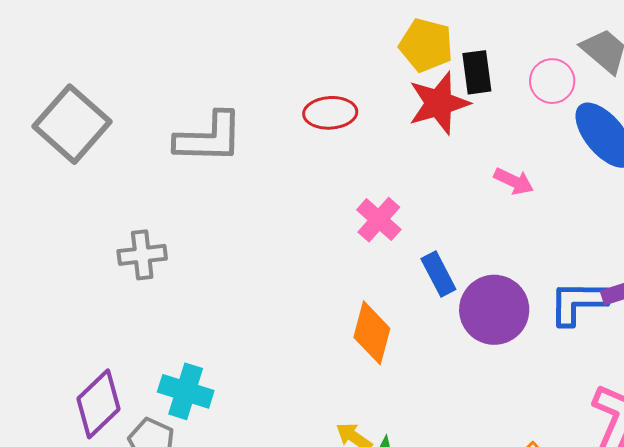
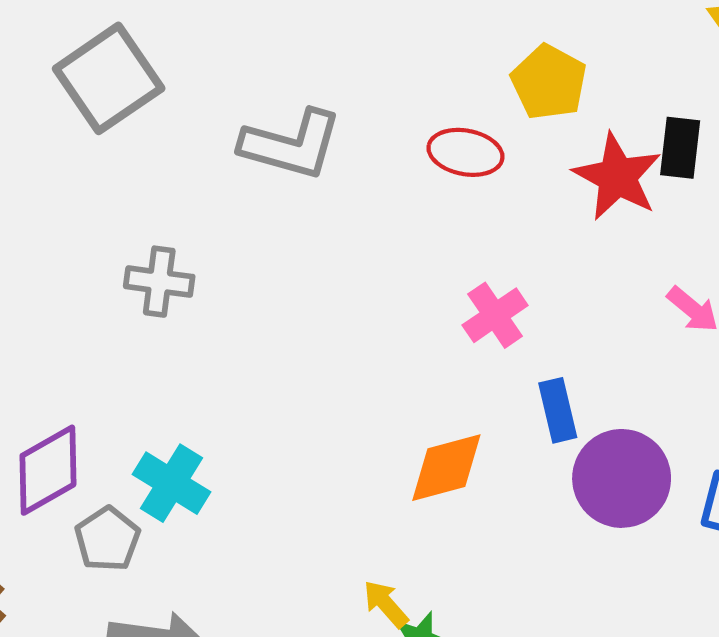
yellow pentagon: (426, 45) -> (549, 82), moved
red star: (439, 103) -> (617, 177), turned 30
orange diamond: (372, 333) -> (446, 468), turned 46

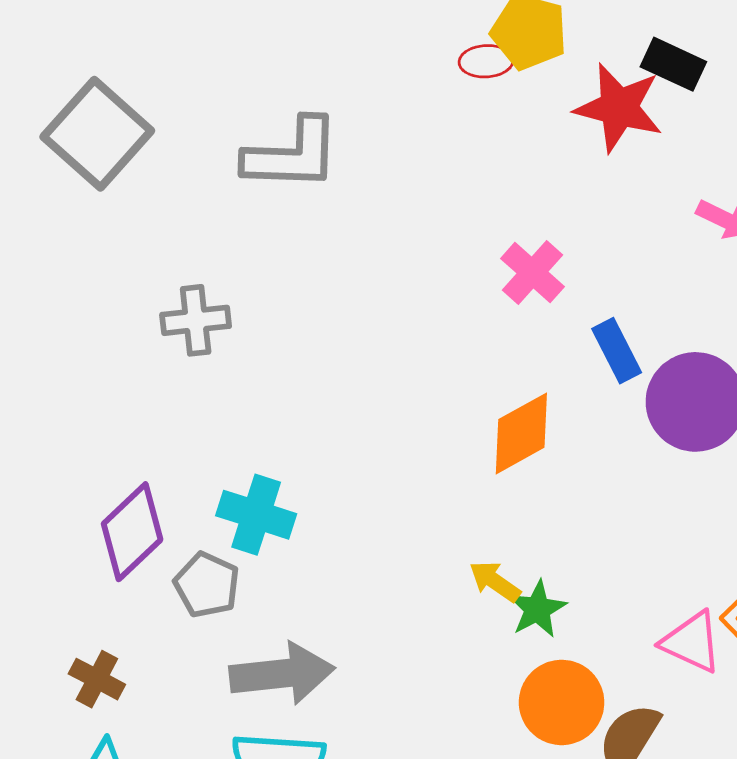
black rectangle: (680, 148) -> (673, 64), turned -58
red ellipse: (465, 152) -> (486, 61), moved, size x0.7

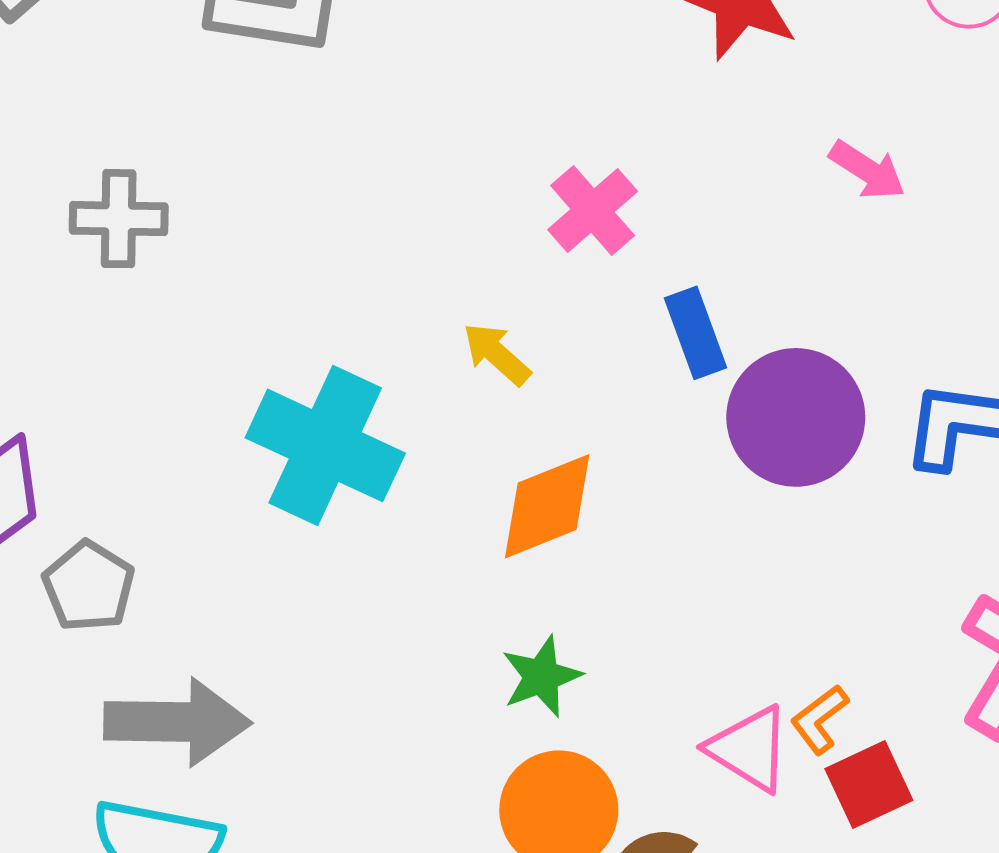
orange diamond: (521, 433) -> (547, 506), moved
cyan cross: (256, 515) -> (325, 445), moved, size x1.4
yellow arrow: (495, 581) -> (497, 354), moved

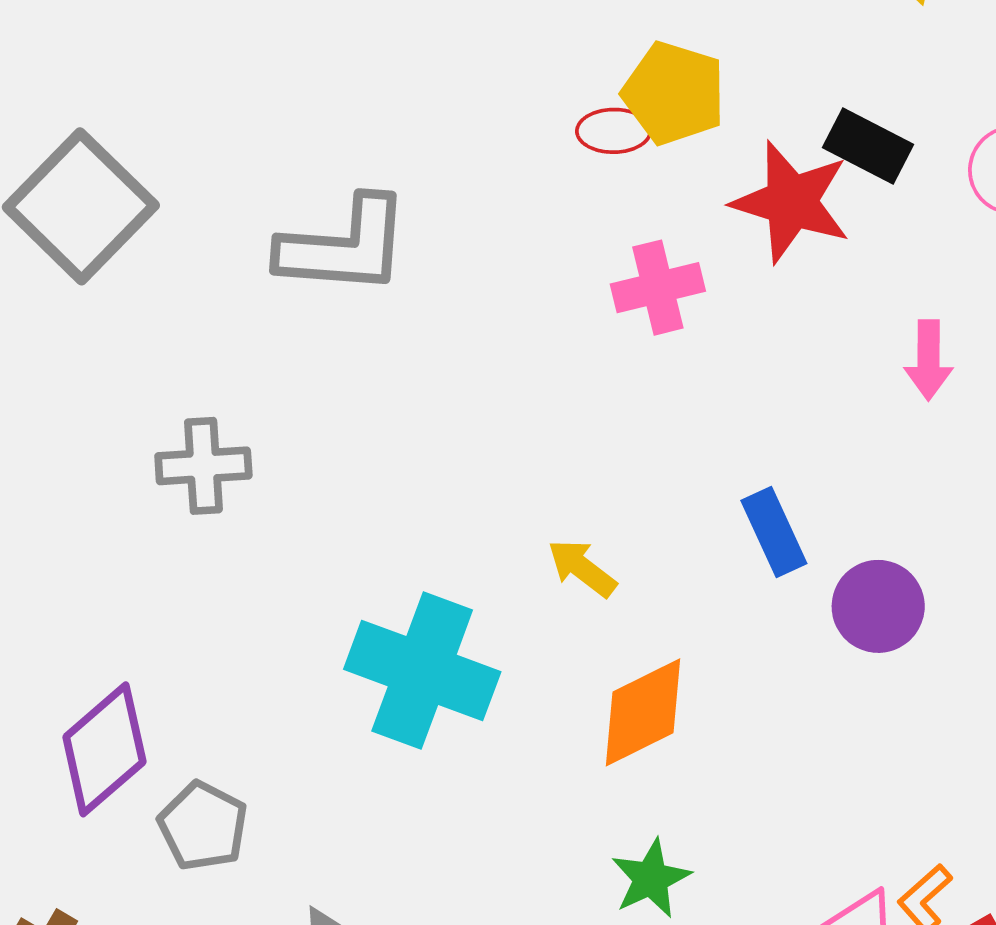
pink arrow: (867, 170) -> (929, 360), turned 62
pink cross: (593, 211) -> (658, 288), moved, turned 32
purple circle: (796, 417) -> (878, 606), size x0.7

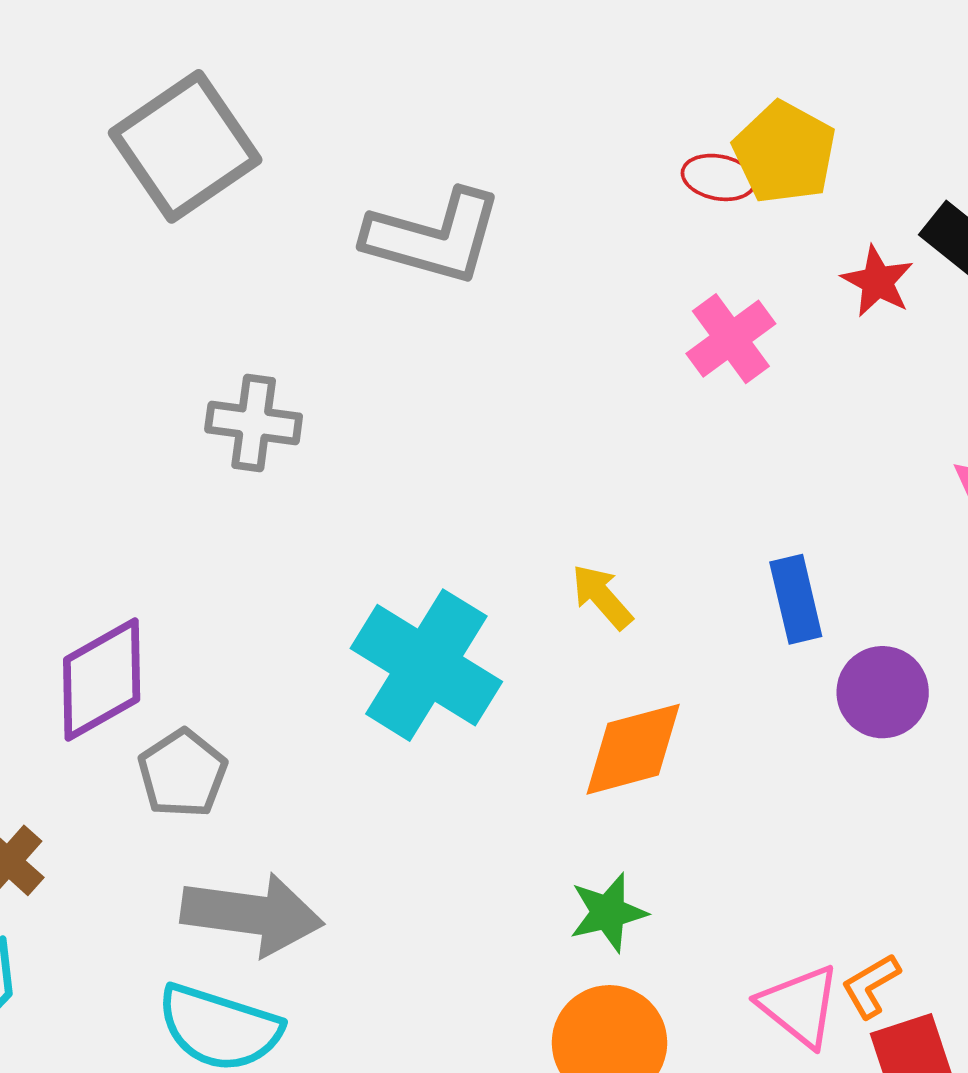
red star: (791, 202) -> (878, 281), size x0.6
pink cross: (658, 288) -> (731, 339), turned -34

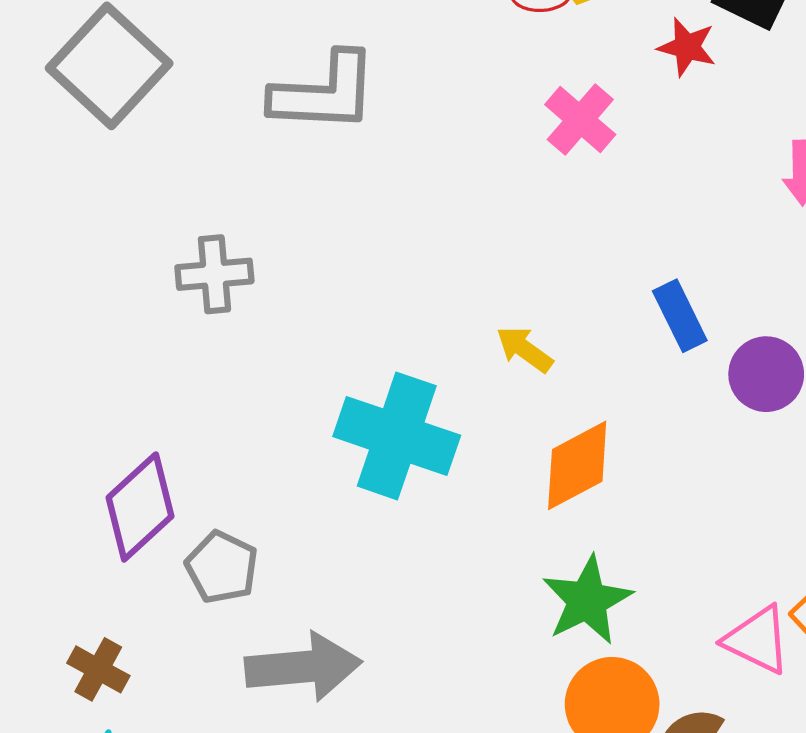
green star: (608, 912) -> (587, 600), size x1.4

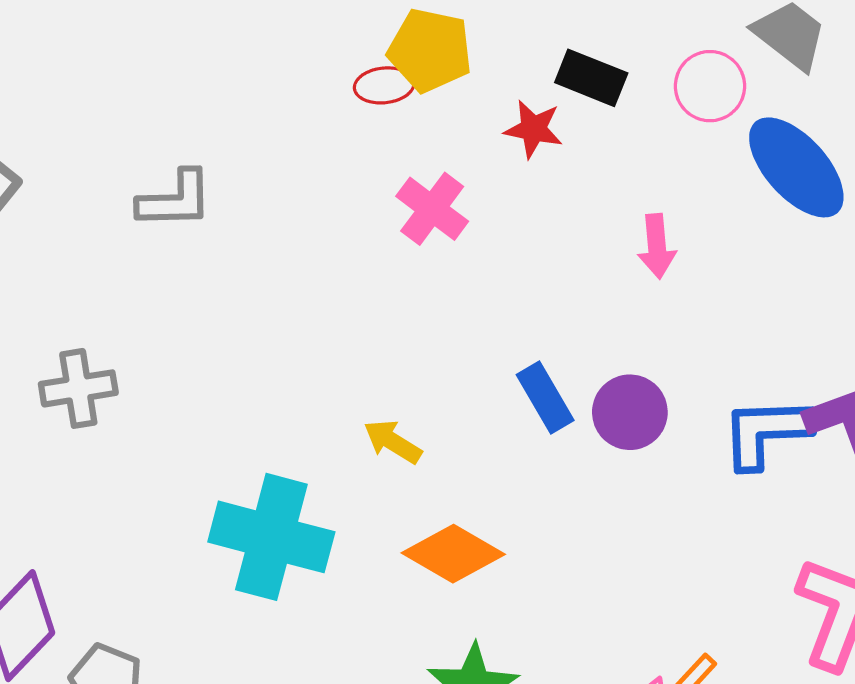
gray L-shape: (324, 93) -> (175, 200), size x0.7
purple circle: (766, 374) -> (630, 412), moved
orange diamond: (577, 465) -> (453, 554), turned 62

